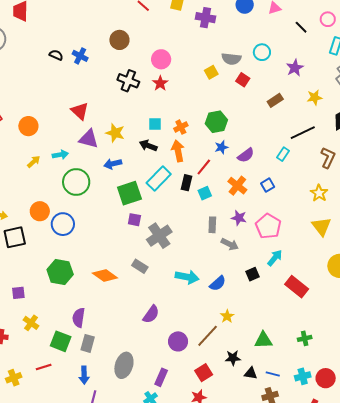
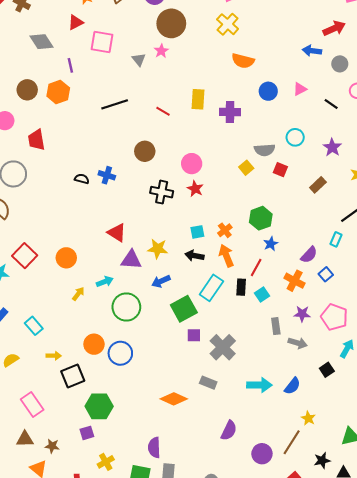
purple semicircle: (246, 155) -> (309, 255), moved
green hexagon: (60, 272) -> (99, 406), moved
yellow cross: (31, 323) -> (106, 462), turned 35

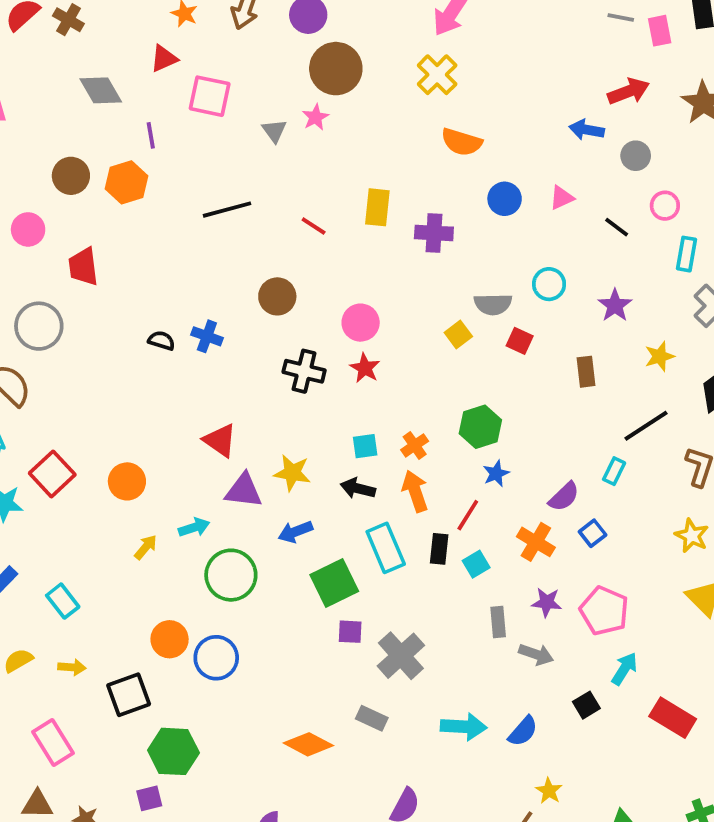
brown rectangle: (318, 185) -> (586, 372), turned -56
cyan rectangle: (211, 288) -> (386, 548), turned -60
yellow arrow: (54, 356) -> (72, 667), moved

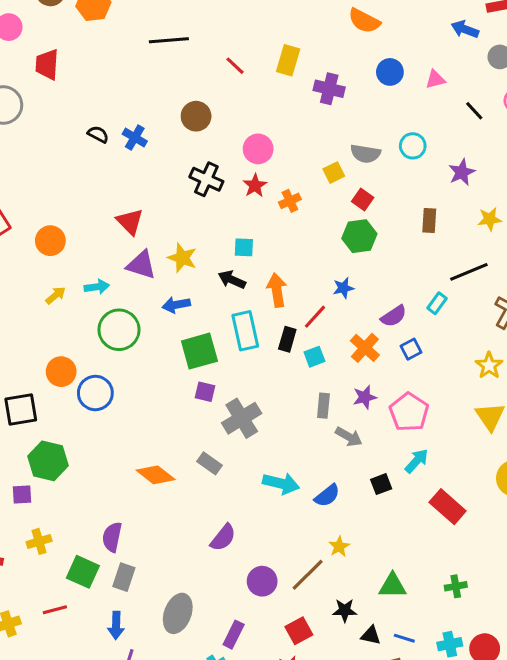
red square: (520, 341) -> (363, 199), moved
green hexagon: (480, 427) -> (359, 236), moved
orange cross: (415, 445) -> (290, 201), moved
purple star: (547, 602) -> (365, 397), turned -30

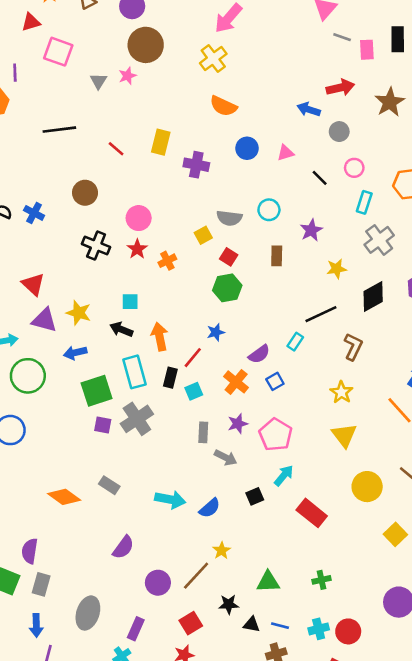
brown rectangle: (429, 220) -> (277, 256), moved
gray cross: (242, 418) -> (137, 419), moved

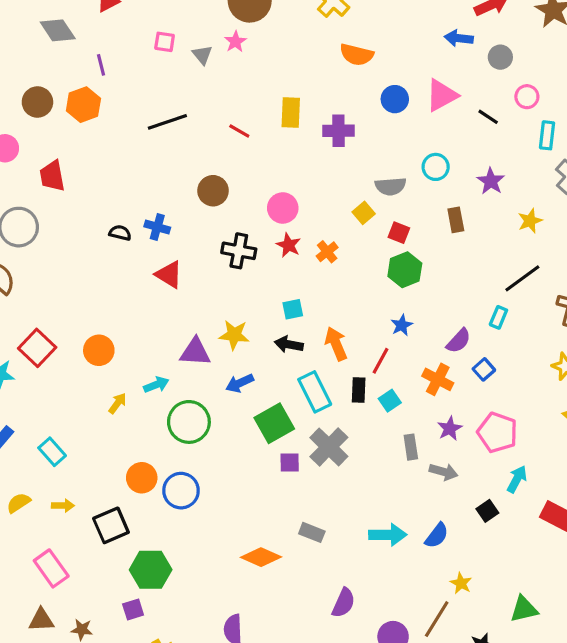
pink square: (58, 52) -> (165, 42), moved, size x0.6
pink triangle: (286, 153) -> (442, 95), size x1.6
red triangle: (33, 284) -> (169, 275), moved

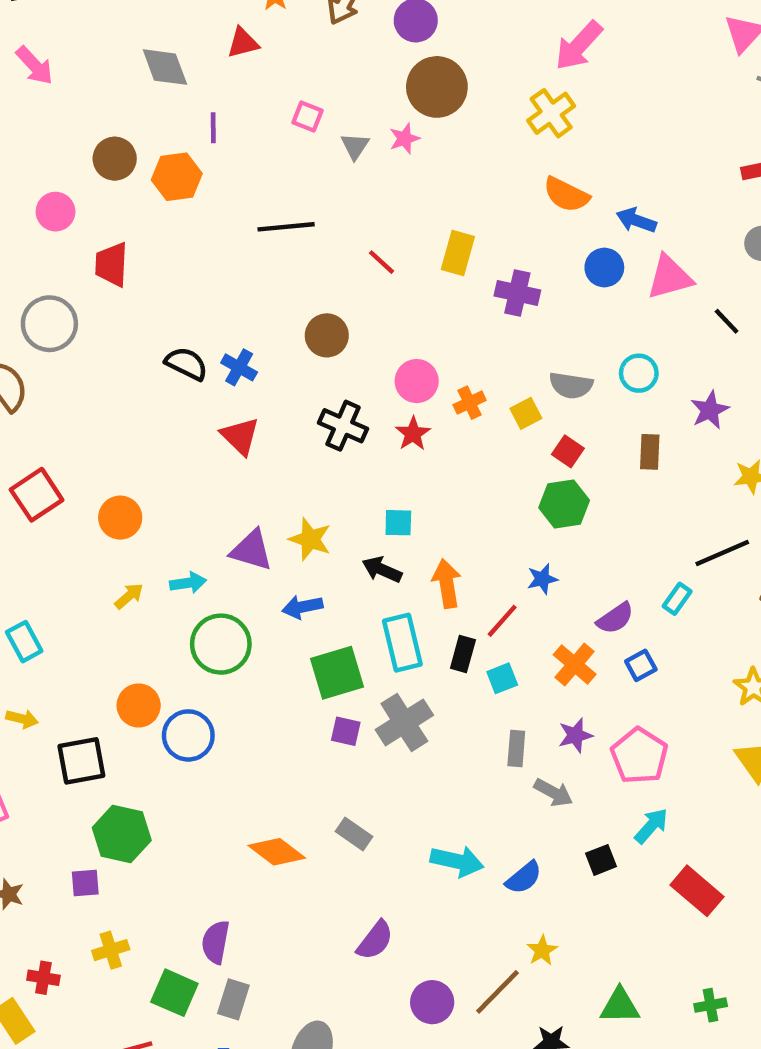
blue arrow: (459, 38) -> (636, 220), moved
black semicircle: (120, 233) -> (186, 364), size x1.4
orange cross: (327, 252) -> (470, 403), moved

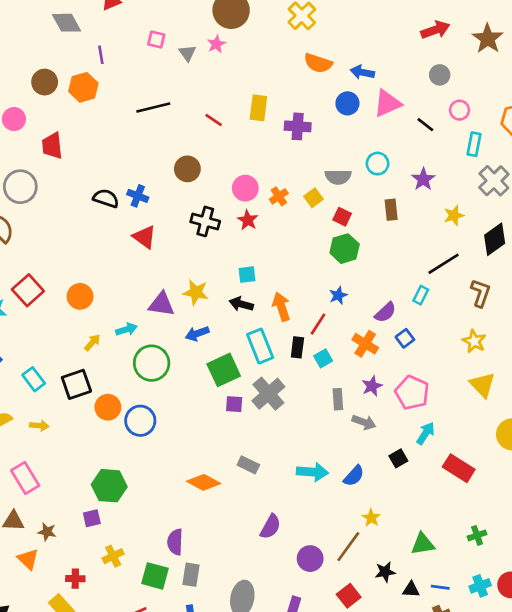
black square: (81, 761) -> (76, 384), moved

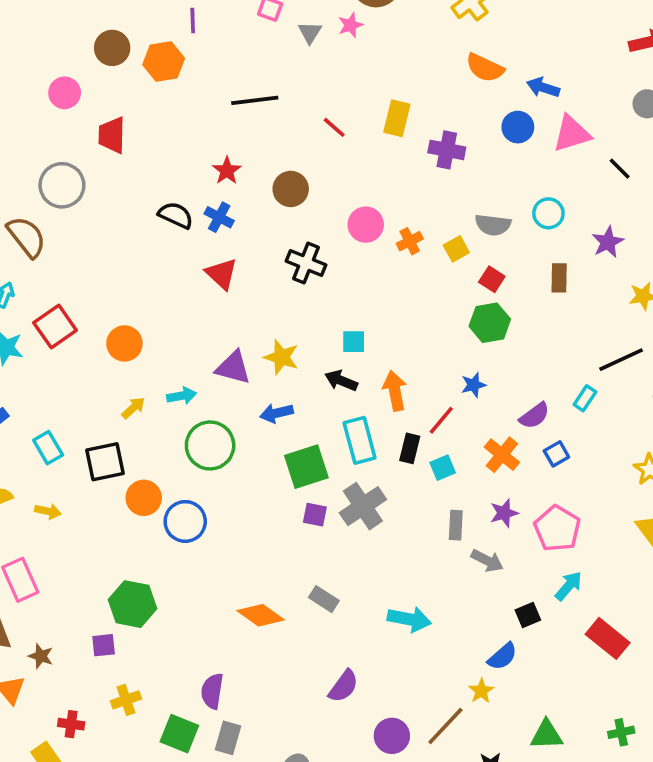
red star: (248, 220) -> (227, 171), moved
blue semicircle: (354, 476) -> (502, 656), moved

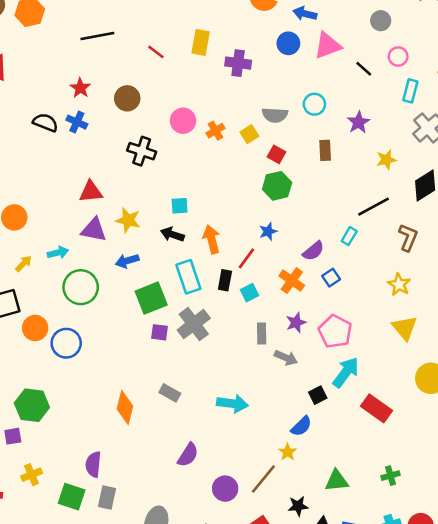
red triangle: (221, 274) -> (91, 192), moved, turned -45
cyan arrow: (569, 586) -> (346, 372), size x1.4
orange diamond: (261, 615) -> (125, 407), turned 72

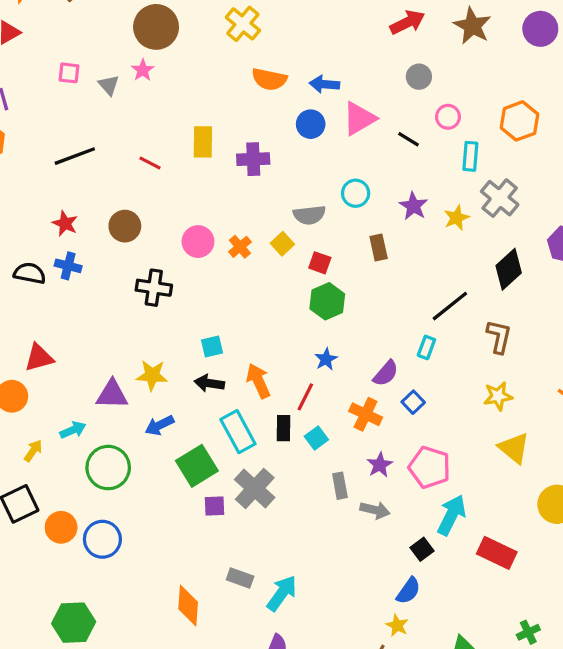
yellow star: (386, 160) -> (456, 218), moved
red triangle: (91, 192) -> (39, 358), moved
yellow star: (399, 284) -> (498, 396), turned -30
cyan arrow: (232, 404) -> (282, 593), moved, turned -52

